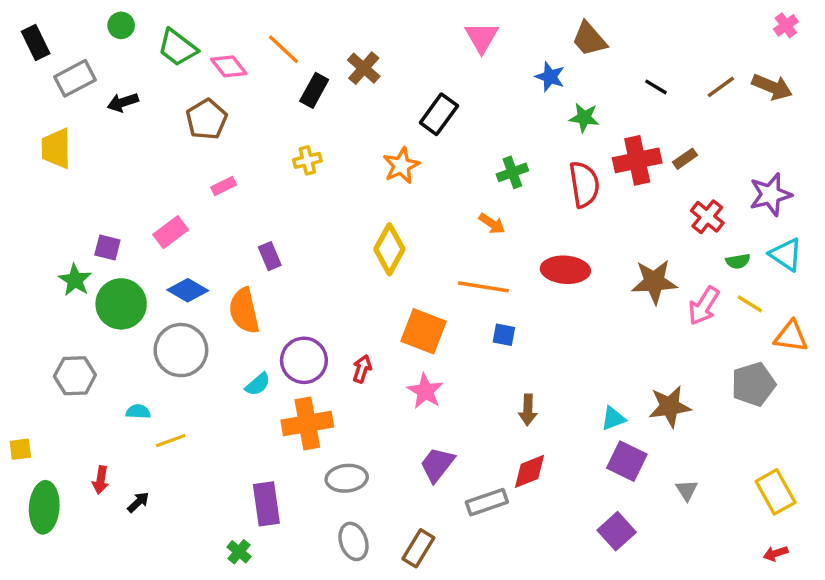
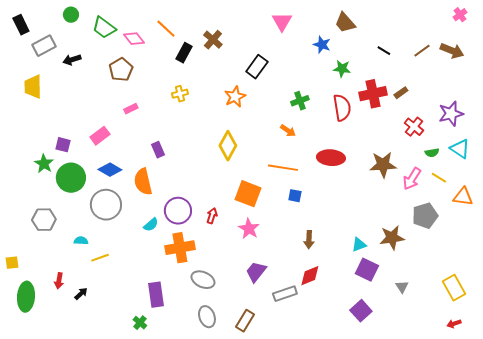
gray pentagon: (753, 384) -> (425, 216), moved
gray ellipse: (347, 478) -> (203, 280), turned 30

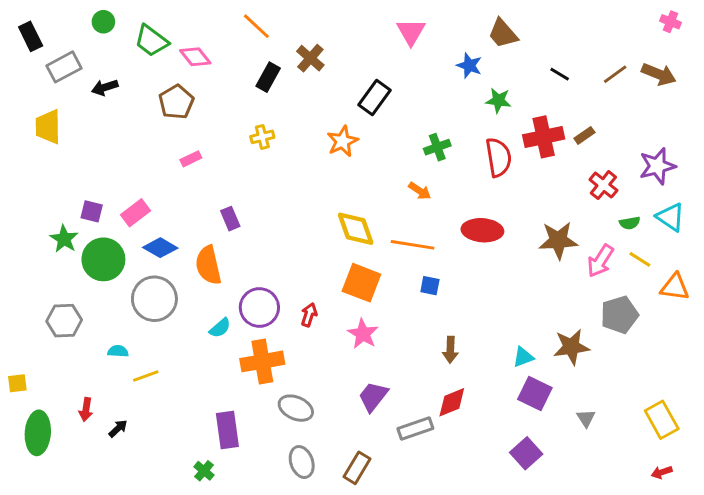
pink cross: (460, 15) -> (670, 22), turned -32
orange line: (166, 29) -> (256, 26), moved
pink rectangle: (100, 136) -> (135, 213), moved
yellow diamond: (228, 146) -> (356, 229), moved, turned -48

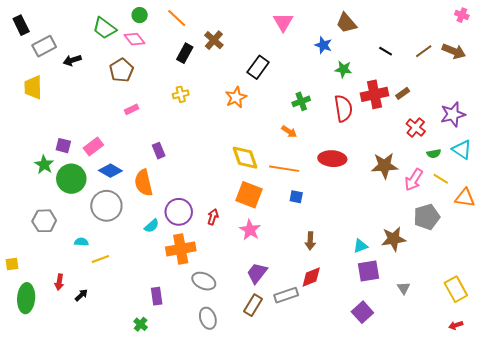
green circle: (103, 22) -> (140, 15), moved
purple square: (535, 393) -> (368, 271), turned -35
purple rectangle: (227, 430) -> (157, 296), size x0.7
brown rectangle: (357, 468) -> (253, 305), moved

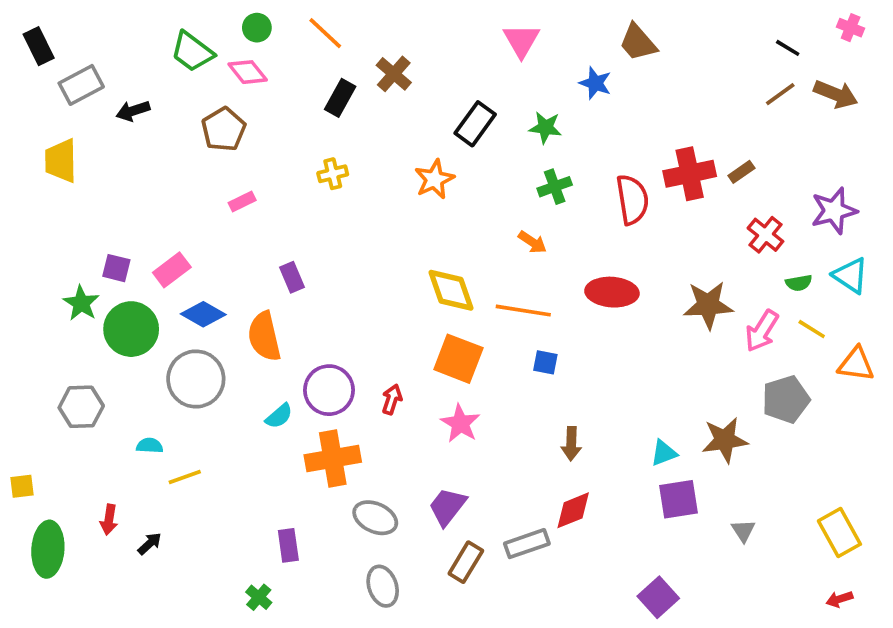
black line: (386, 51) -> (788, 48), moved
green star: (343, 69) -> (545, 127), moved
purple trapezoid: (257, 273) -> (447, 507), moved
purple square: (362, 312) -> (658, 597), moved

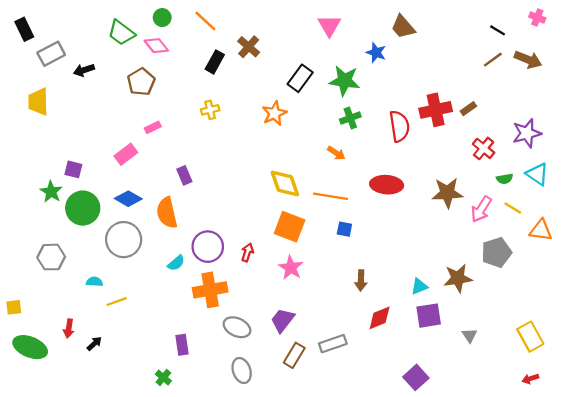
green star: (545, 127) -> (344, 81), size x1.5
pink rectangle: (172, 270) -> (126, 154), moved
red diamond: (573, 510) -> (380, 318), moved
green ellipse: (48, 549) -> (30, 347), turned -72

